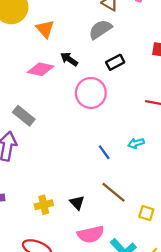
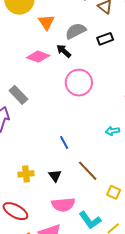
gray semicircle: (100, 29) -> (76, 31), moved
black rectangle: (115, 62) -> (105, 39), moved
blue line: (104, 152) -> (64, 142), moved

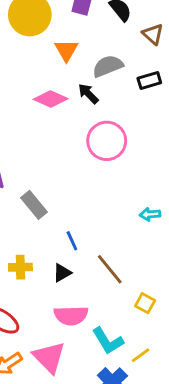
gray rectangle: (18, 95) -> (34, 205), moved
blue line: (64, 142) -> (72, 241), moved
black triangle: (55, 176) -> (62, 273), turned 32

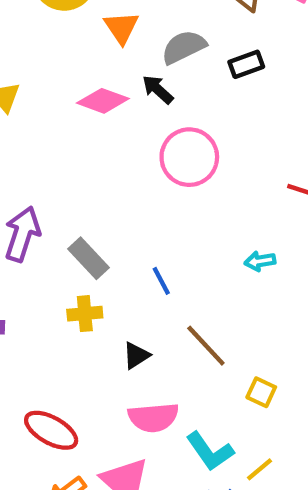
blue line: (72, 241) -> (161, 281), moved
yellow cross: (20, 267) -> (85, 314), moved

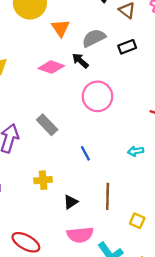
gray rectangle: (88, 258) -> (47, 125), moved
blue line: (161, 281) -> (85, 153), moved
brown line: (206, 346) -> (108, 196), turned 45

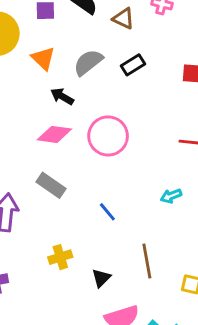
black arrow: (80, 61) -> (62, 96), moved
pink diamond: (51, 67) -> (54, 134), moved

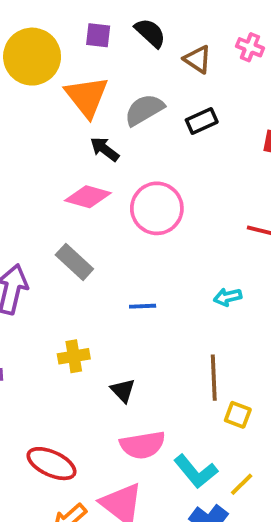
orange triangle: (43, 58) -> (87, 97), size x1.4
blue line: (107, 212) -> (143, 306), turned -60
brown line: (147, 261) -> (214, 378), moved
black triangle: (101, 278) -> (123, 390), turned -36

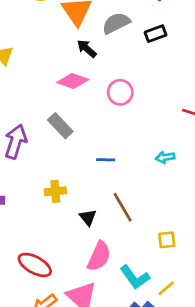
pink circle: (157, 208) -> (120, 92), size x0.7
brown line: (214, 378) -> (123, 207), moved, turned -32
yellow square: (238, 415) -> (167, 240), turned -30
pink semicircle: (143, 445) -> (99, 256), turned -60

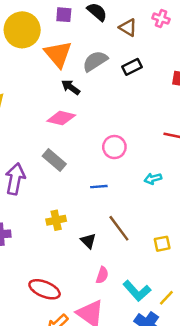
pink circle: (120, 92) -> (114, 147), moved
yellow square: (167, 240) -> (162, 244), moved
pink semicircle: (99, 256) -> (102, 275), size x0.6

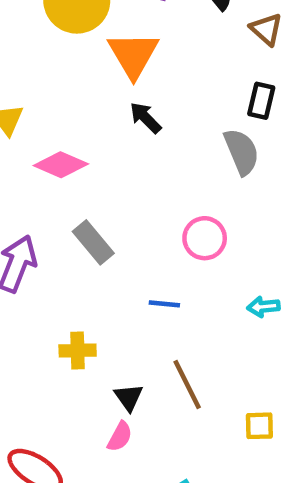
gray semicircle: (95, 61) -> (242, 152), moved, turned 90
black rectangle: (132, 67) -> (261, 101), turned -60
pink diamond: (61, 118) -> (61, 165), moved
pink semicircle: (102, 275) -> (120, 437), moved

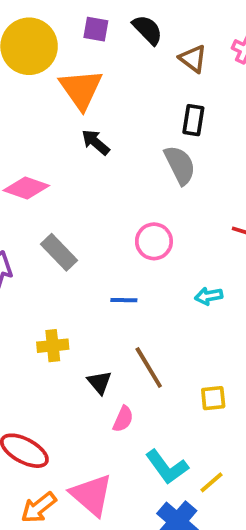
pink semicircle: (120, 437) -> (123, 419), moved

